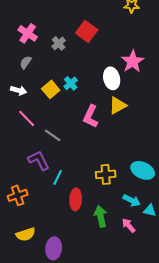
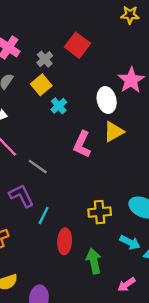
yellow square: (51, 89) -> (41, 85), moved
pink arrow: (129, 225) -> (126, 284), moved, turned -84

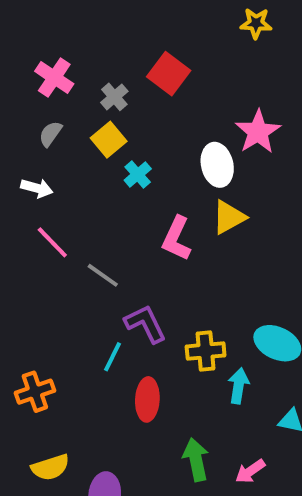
purple L-shape: (21, 196) -> (145, 324), moved
cyan arrow: (130, 242) -> (239, 386), moved, turned -108
green arrow: (94, 261) -> (196, 460), moved

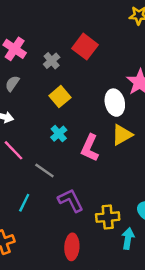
yellow square: (109, 140) -> (60, 97), moved
cyan cross: (138, 175) -> (59, 134), moved
cyan line: (112, 357) -> (24, 203), moved

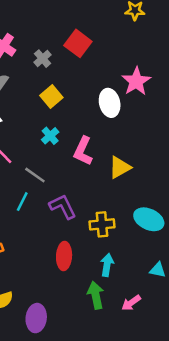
yellow triangle: (122, 135) -> (120, 167), moved
cyan line: (24, 203) -> (22, 202), moved
cyan arrow: (128, 239) -> (107, 265), moved

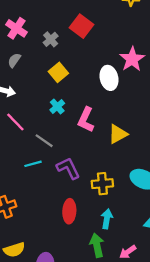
cyan line: (22, 202) -> (33, 164), turned 49

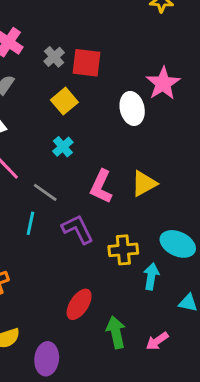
red square: (81, 26) -> (86, 63), moved, turned -30
pink L-shape: (86, 120) -> (101, 186), moved
cyan line: (33, 164) -> (30, 223), turned -63
red ellipse: (69, 211) -> (79, 304), moved, turned 30
cyan arrow: (107, 219) -> (151, 276), moved

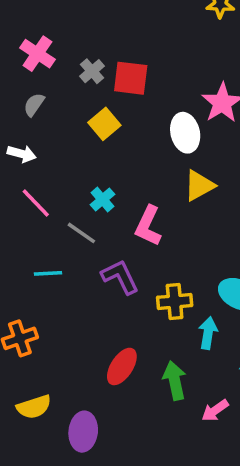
cyan cross: (63, 147) -> (103, 199), moved
yellow triangle: (144, 184) -> (199, 185), moved
cyan line: (30, 223) -> (48, 273), moved, turned 75
green arrow: (116, 332) -> (175, 381), moved

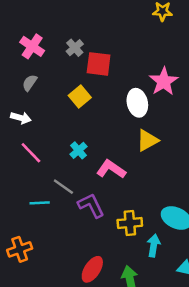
gray cross: (92, 71) -> (75, 48), moved
pink L-shape: (148, 226) -> (111, 169), turned 100
gray line: (81, 233) -> (63, 187), moved

